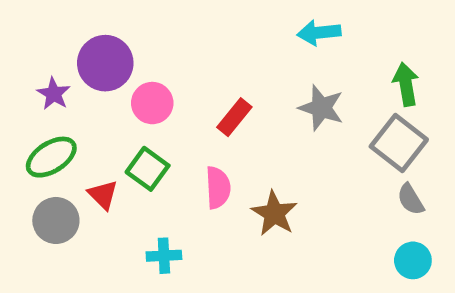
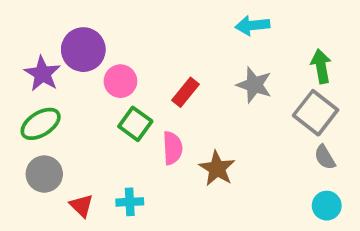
purple star: (54, 94) -> (42, 74), size x1.4
green square: (148, 169) -> (135, 124), moved
red triangle: (103, 195) -> (81, 206), moved

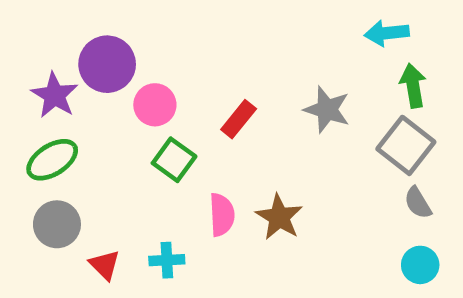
cyan arrow: (252, 25) -> (387, 33), moved
pink semicircle: (172, 148) -> (222, 215), moved

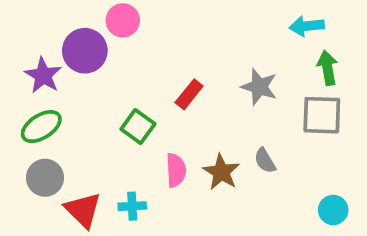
pink circle: (155, 105) -> (123, 20), moved
gray square: (406, 145) -> (322, 115), turned -36
gray semicircle: (418, 203) -> (265, 161), moved
red triangle: (105, 265) -> (83, 210), size x1.5

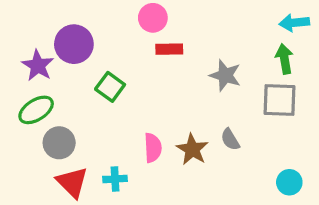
pink circle: (123, 20) -> (153, 18), moved
cyan arrow: (307, 26) -> (294, 23), moved
red rectangle: (189, 94) -> (169, 49), moved, turned 50
green square: (138, 127) -> (110, 87), moved
gray circle: (45, 178) -> (59, 143), moved

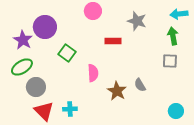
red rectangle: (169, 49) -> (113, 41), moved
gray star: (225, 75) -> (137, 21), moved
gray square: (279, 100) -> (170, 61), size x0.7
pink semicircle: (153, 148) -> (93, 73), moved

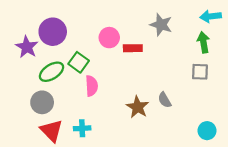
pink circle: (93, 11) -> (109, 38), moved
green ellipse: (22, 67) -> (52, 72), moved
pink semicircle: (93, 73) -> (92, 86), moved

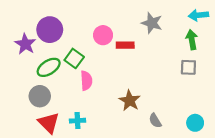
gray semicircle: (165, 100) -> (155, 121), moved

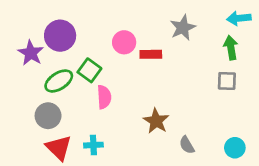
gray star: (152, 23) -> (183, 28), turned 30

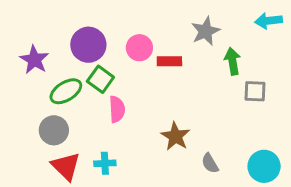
purple circle: (60, 36) -> (88, 45), moved
green arrow: (231, 48) -> (232, 61), moved
cyan circle: (235, 148) -> (264, 166), size x1.4

